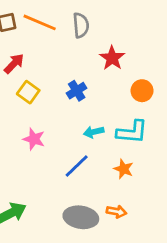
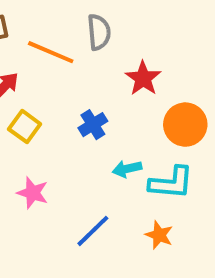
orange line: (40, 22) -> (51, 52), moved
orange circle: (142, 91) -> (185, 125), size x1.4
cyan arrow: (94, 132) -> (127, 169), moved

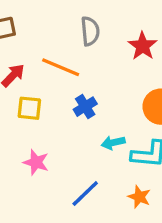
orange line: (51, 52) -> (61, 67), moved
red star: (143, 78) -> (143, 46), moved
yellow square: (25, 127) -> (29, 108), turned -30

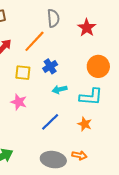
orange line: (61, 67) -> (34, 41), turned -70
yellow square: (29, 108) -> (23, 73), moved
cyan arrow: (113, 143) -> (60, 89), moved

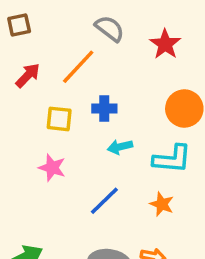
gray semicircle: (53, 18) -> (110, 28), turned -48
blue cross: (50, 66) -> (104, 109), turned 32

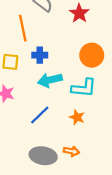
orange line: (78, 67) -> (23, 28), turned -55
cyan arrow: (120, 147) -> (50, 80), size x1.5

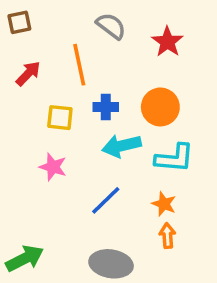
orange circle: (92, 55) -> (160, 107), moved
orange arrow: (71, 151) -> (167, 236), moved, turned -105

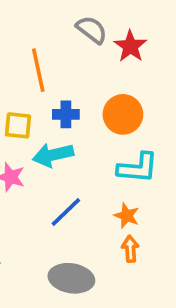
gray semicircle: (111, 26) -> (92, 30), moved
cyan arrow: (122, 146) -> (53, 155), moved

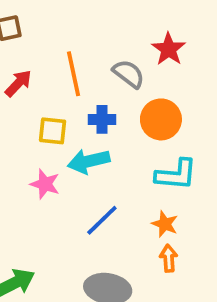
gray semicircle: (92, 30) -> (129, 74), moved

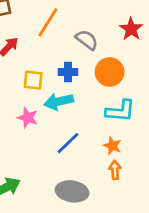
red star: (169, 49) -> (131, 29), moved
orange line: (73, 74) -> (48, 22), moved, turned 44

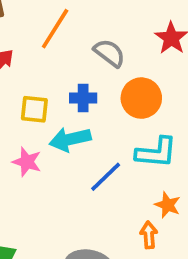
blue line: (68, 143) -> (106, 177), moved
orange star: (112, 146) -> (168, 205), moved

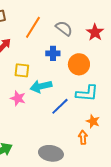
gray semicircle: (109, 53) -> (64, 28), moved
blue cross: (83, 98) -> (53, 53), moved

